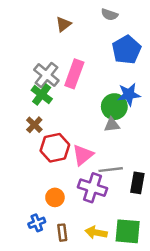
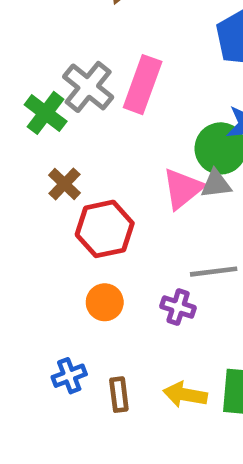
green cross: (42, 94) -> (46, 113), moved
pink triangle: (83, 155) -> (183, 189), moved
purple cross: (93, 188) -> (178, 307), size x0.6
orange circle: (55, 197) -> (105, 302), moved

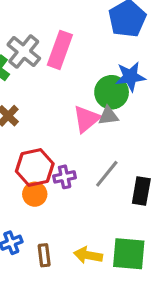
red hexagon: (105, 229) -> (35, 167), moved
gray line: (214, 272) -> (107, 174), turned -44
purple cross: (178, 307) -> (65, 177), moved, turned -30

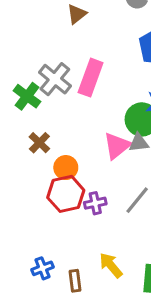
orange circle: (35, 194) -> (66, 168), moved
yellow arrow: (88, 255) -> (111, 265), moved, turned 40

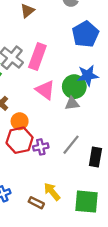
pink triangle: (117, 146) -> (45, 90), moved, turned -45
brown rectangle: (75, 281) -> (36, 203), moved, turned -56

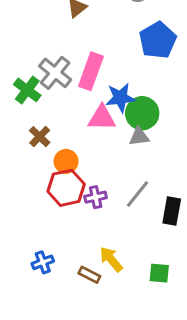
blue star: (88, 75) -> (120, 98), moved
pink triangle: (45, 90) -> (102, 118), turned -35
green square: (87, 202) -> (159, 273), size x0.6

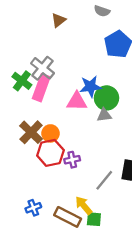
pink rectangle: (91, 71) -> (41, 88), moved
brown cross: (40, 137) -> (31, 132), moved, size x1.5
gray line: (138, 194) -> (104, 180), moved
green square: (159, 273) -> (94, 219), moved
brown rectangle: (89, 275) -> (68, 217), size x1.6

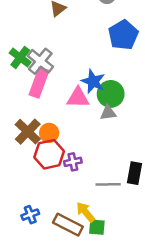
green cross: (22, 81) -> (20, 58), moved
blue star: (90, 87) -> (93, 81), turned 30
gray line: (104, 180) -> (108, 184), turned 50

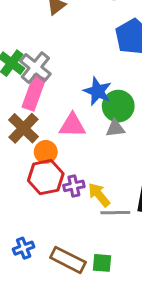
pink triangle: (78, 98) -> (72, 125), moved
brown cross: (28, 132) -> (24, 128), moved
yellow arrow: (86, 212) -> (99, 195), moved

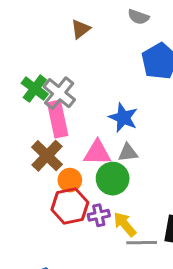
pink rectangle: (34, 93) -> (58, 119), turned -32
green circle: (118, 106) -> (113, 179), moved
gray triangle: (115, 128) -> (128, 153), moved

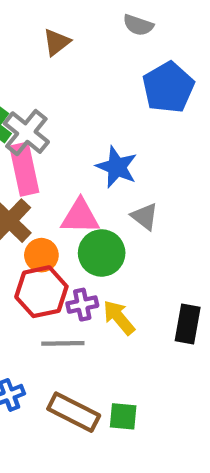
gray triangle: (128, 153) -> (145, 216), moved, turned 45
gray line: (142, 243) -> (63, 343), moved

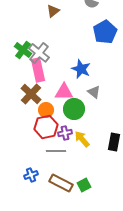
green square: (123, 416) -> (84, 185), turned -32

